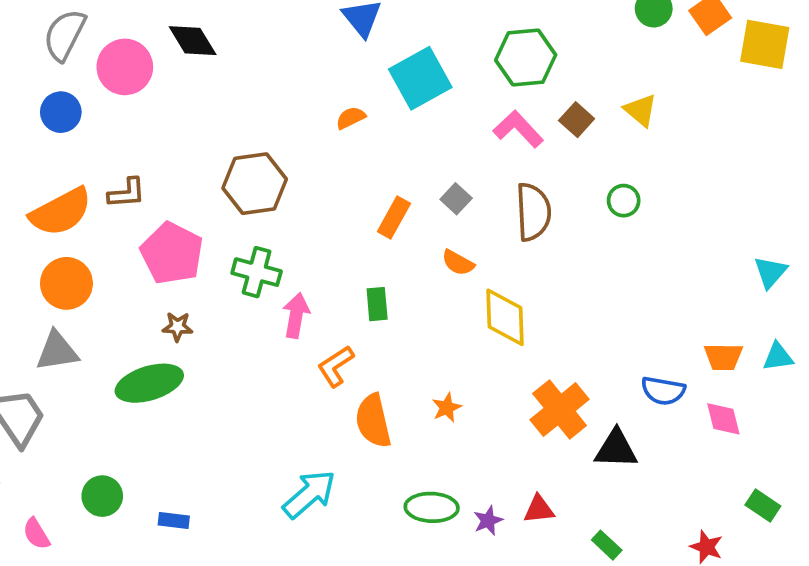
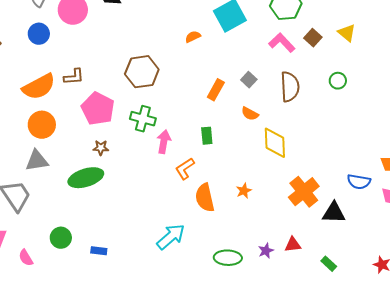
green ellipse: (432, 507) -> (228, 258), moved

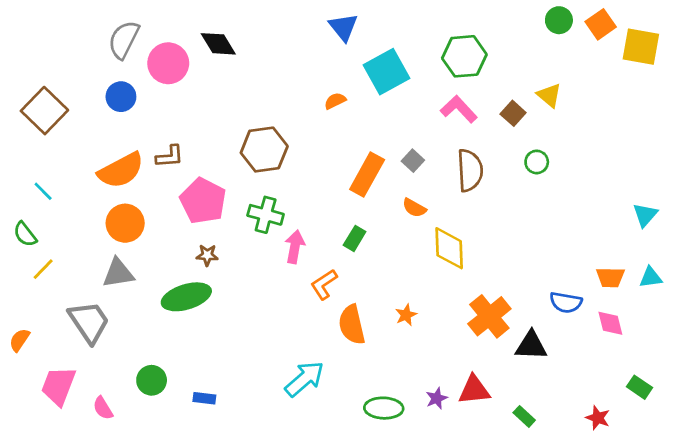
brown square: (313, 38) -> (513, 113), moved
orange rectangle: (216, 90) -> (367, 174), size x1.4
green rectangle: (207, 136) -> (355, 238), turned 36
red triangle: (293, 245) -> (474, 390), size x1.4

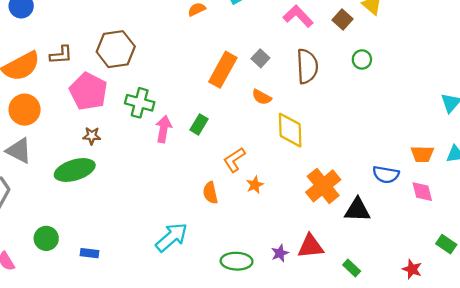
brown hexagon: (264, 149) -> (116, 49), moved
green rectangle: (355, 238) -> (199, 124), moved
gray triangle: (118, 273) -> (19, 151), turned 36
orange L-shape: (324, 284) -> (234, 160), moved
orange semicircle: (352, 325) -> (210, 193), size x0.7

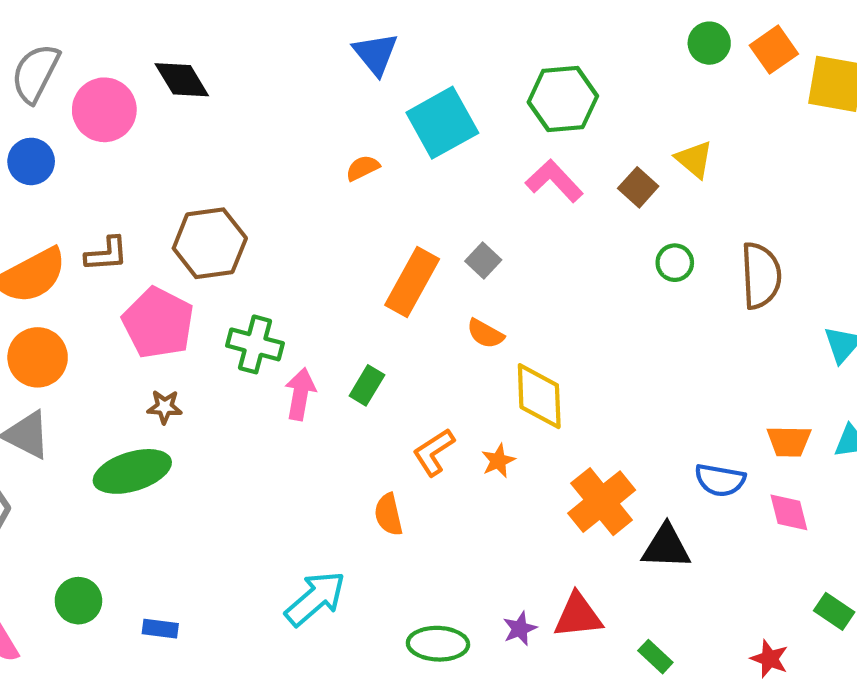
brown semicircle: (307, 66) -> (761, 276), moved
orange star: (255, 185) -> (498, 461), moved

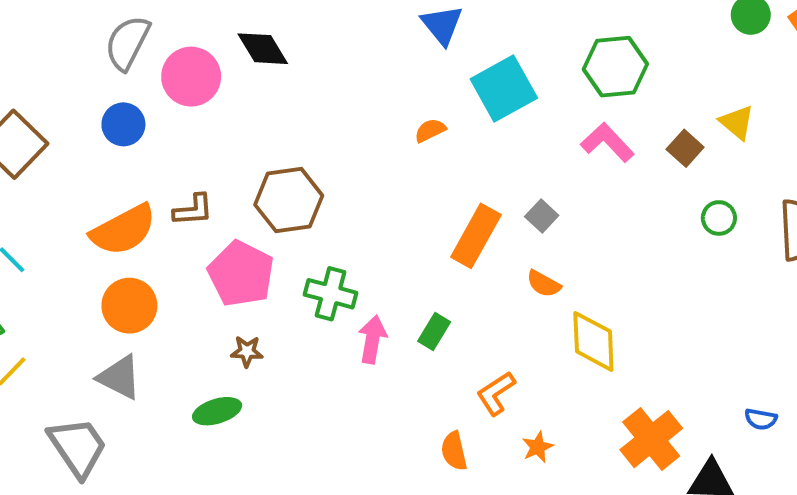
orange star: (498, 461) -> (538, 447), moved
green ellipse: (132, 471) -> (217, 411), size x0.7
blue semicircle: (720, 480) -> (761, 419), size x0.7

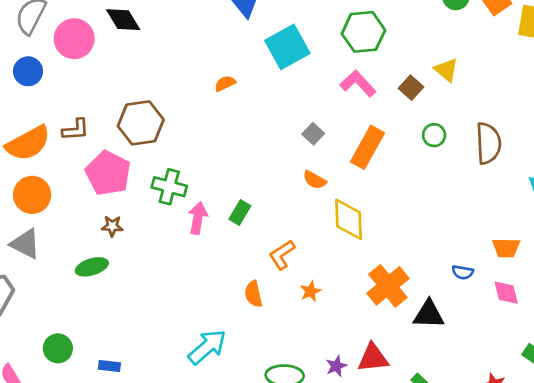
orange semicircle: (430, 130) -> (225, 84), moved
orange rectangle: (476, 236) -> (368, 147), moved

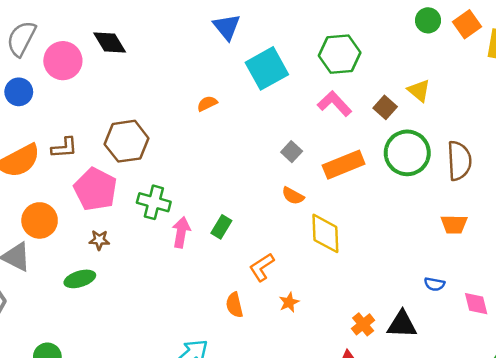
green circle: (434, 135) -> (407, 153), size x2.0
orange rectangle: (368, 147) -> (344, 165), turned 39
orange circle: (32, 195) -> (40, 220), moved
orange trapezoid: (506, 248) -> (454, 224), moved
orange cross: (388, 286) -> (363, 324), moved, size x0.6

